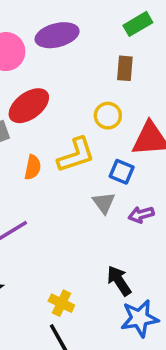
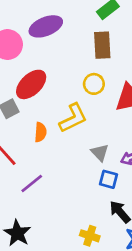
brown rectangle: (125, 68) -> (102, 45), size x1.4
blue square: (122, 172) -> (109, 179), moved
yellow cross: (61, 303) -> (90, 236), moved

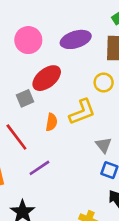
purple ellipse: (46, 26) -> (76, 39), moved

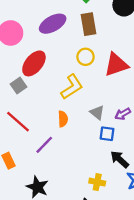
orange semicircle: (51, 122) -> (63, 119), moved

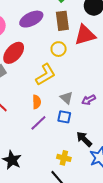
red triangle: (116, 65) -> (85, 35), moved
blue square: (107, 134) -> (64, 117), moved
purple line: (44, 145) -> (38, 123), moved

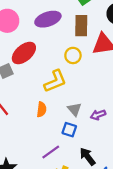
purple line: (38, 123) -> (51, 152), moved

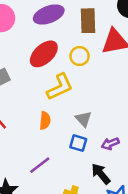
red ellipse: (24, 53) -> (44, 54), moved
purple arrow: (98, 115) -> (110, 144), moved
purple line: (51, 152) -> (40, 165), moved

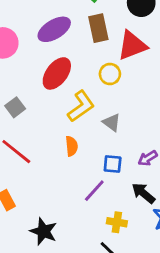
yellow circle: (80, 56) -> (110, 74), moved
gray triangle: (83, 119) -> (112, 123), moved
purple line: (40, 165) -> (94, 191), moved

